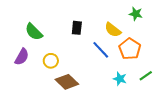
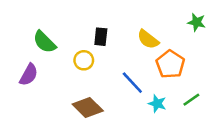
green star: (136, 14) -> (197, 22), moved
blue line: (101, 50) -> (132, 83), moved
yellow circle: (51, 61) -> (84, 60), moved

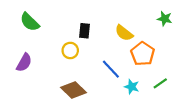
green semicircle: (44, 42) -> (30, 22), moved

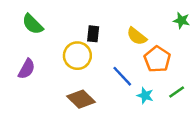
yellow circle: (70, 50) -> (77, 56), size x1.5

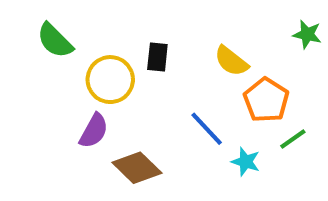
yellow circle: (77, 56) -> (110, 80), moved
purple semicircle: (27, 69) -> (94, 131), moved
green line: (177, 92) -> (293, 139), moved

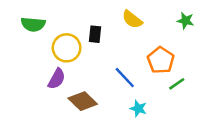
green semicircle: (55, 41) -> (33, 24), turned -40
yellow semicircle: (231, 61) -> (132, 19), moved
cyan star: (246, 162) -> (138, 109), moved

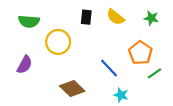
green star: (185, 21) -> (151, 18), moved
black rectangle: (95, 34) -> (86, 17), moved
purple semicircle: (57, 79) -> (25, 65), moved

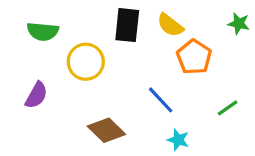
black rectangle: (86, 17) -> (127, 25), size x1.5
green star: (151, 18) -> (239, 24), moved
orange pentagon: (140, 53) -> (194, 57), moved

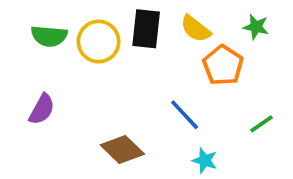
green star: (239, 24) -> (256, 27), moved
yellow circle: (86, 62) -> (99, 42), moved

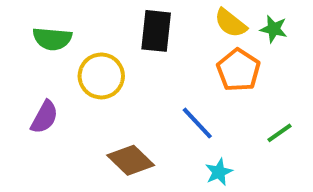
yellow semicircle: (196, 29) -> (231, 23), moved
yellow circle: (99, 42) -> (101, 76), moved
cyan star: (205, 161) -> (219, 172), turned 30

